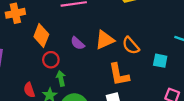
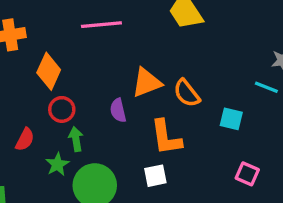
purple semicircle: (78, 43) -> (118, 110), moved, turned 32
red semicircle: (29, 90) -> (25, 140), moved, turned -136

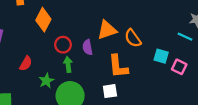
red circle: (62, 109) -> (63, 45), moved
green arrow: (76, 139) -> (68, 65), moved
pink square: (247, 174) -> (179, 67), moved

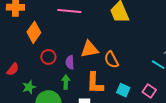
cyan square: (161, 56) -> (123, 90), moved
green arrow: (68, 65) -> (66, 82), moved

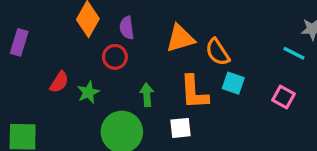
purple semicircle: (70, 62) -> (127, 28), moved
green star: (29, 87) -> (88, 92), moved
cyan square: (123, 90) -> (233, 83), moved

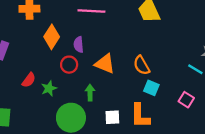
orange triangle: (180, 38) -> (105, 64), moved, turned 35
orange L-shape: (194, 92) -> (140, 116), moved

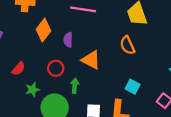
red circle: (69, 65) -> (56, 68), moved
orange semicircle: (142, 65) -> (127, 45), moved
green star: (49, 88) -> (32, 90), moved

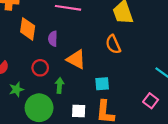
orange diamond: (43, 30) -> (28, 29), turned -30
cyan square: (133, 87) -> (102, 84), moved, turned -32

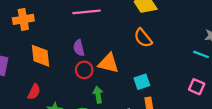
orange diamond: (28, 29) -> (40, 56), moved
red circle: (40, 68) -> (84, 70), moved

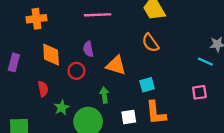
red circle: (84, 70) -> (76, 71), moved
pink square: (197, 87) -> (199, 92), turned -35
red semicircle: (34, 92) -> (43, 89), turned -42

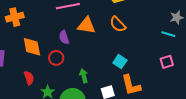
orange triangle: (116, 65) -> (86, 25), moved
cyan square: (147, 85) -> (120, 62), turned -32

